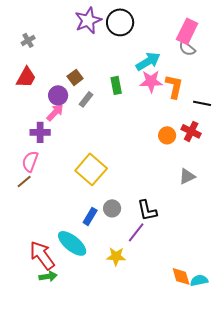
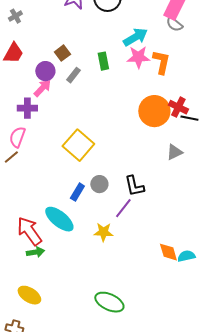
black line: (202, 103) -> (189, 118), moved
orange circle: (167, 135) -> (154, 111), size x1.8

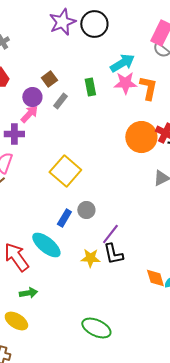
black L-shape: (134, 186) -> (113, 254), moved
green arrow: (35, 252) -> (28, 293), moved

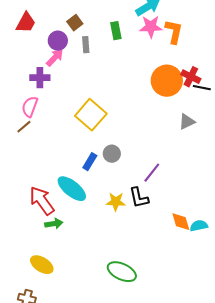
gray rectangle: (60, 101) -> (86, 45), turned -42
purple line: (110, 234) -> (152, 173), moved
green arrow: (28, 293) -> (54, 224), moved

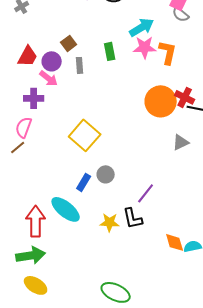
red trapezoid: (26, 23) -> (28, 56), moved
pink arrow: (55, 58) -> (49, 78), turned 84
red arrow: (42, 201) -> (36, 221), turned 36
green arrow: (54, 224) -> (31, 255), moved, size x1.6

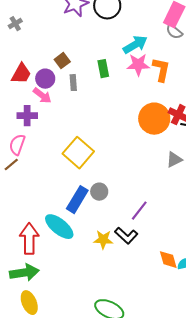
blue rectangle: (84, 182) -> (77, 200), size x1.5
black L-shape: (133, 218) -> (126, 236), turned -35
yellow ellipse: (36, 285) -> (29, 303), turned 35

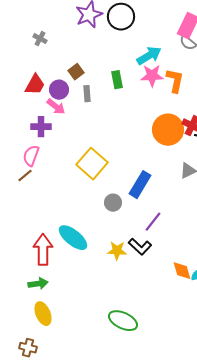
gray cross: (15, 24) -> (40, 39), moved, turned -32
blue rectangle: (77, 200) -> (140, 185), moved
green arrow: (24, 273) -> (38, 284), size x0.7

